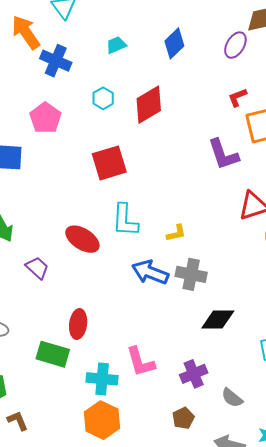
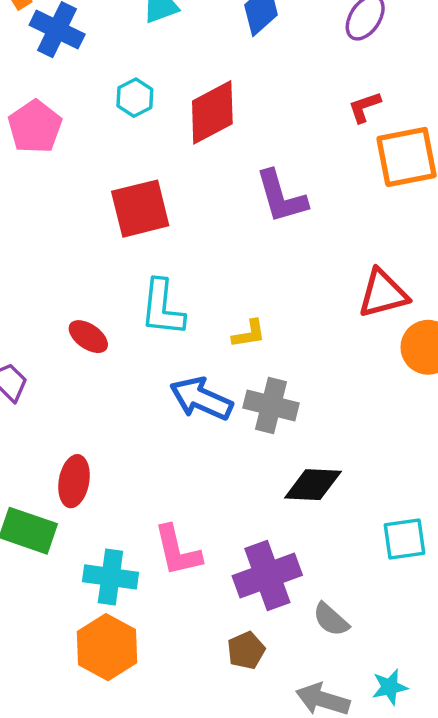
purple L-shape: (223, 154) -> (281, 197), moved
red ellipse: (82, 239) -> (88, 337), size x0.7
purple cross: (194, 374) -> (267, 576), size x1.4

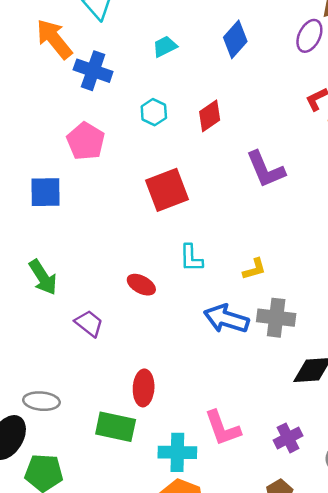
red diamond: (212, 112) -> (210, 116), size x0.7
cyan L-shape: (162, 308) -> (191, 258), size x0.7
purple cross: (267, 576) -> (288, 438), size x0.6

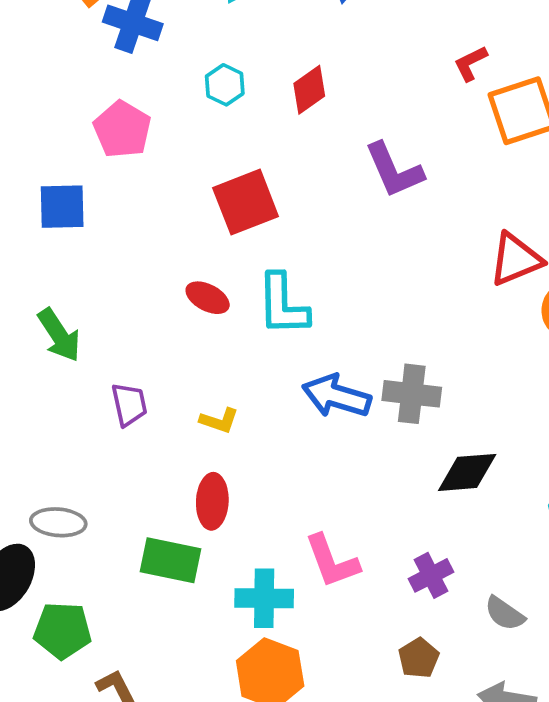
cyan L-shape: (191, 258) -> (283, 305), size x1.5
yellow L-shape: (254, 269) -> (219, 421), moved, turned 35
red ellipse: (141, 285) -> (208, 298), moved
purple trapezoid: (89, 323) -> (129, 405), turned 40

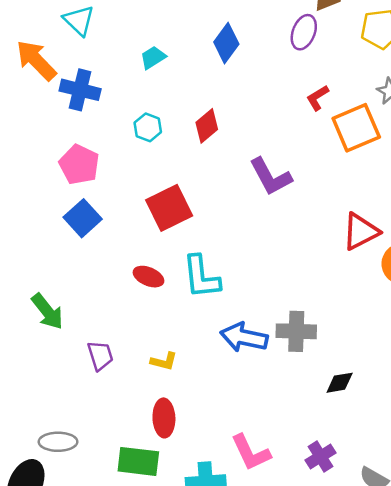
blue square: (62, 207) -> (83, 218), moved, turned -36
black diamond: (467, 472) -> (340, 383), size x0.7

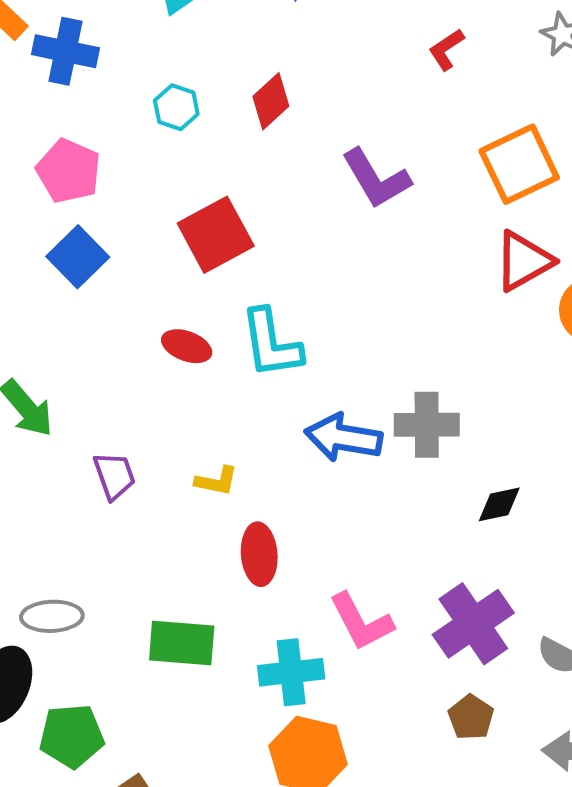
orange square: (356, 128) -> (519, 164), moved
red ellipse: (164, 418) -> (259, 554), moved
purple cross: (321, 456) -> (473, 624), size x1.6

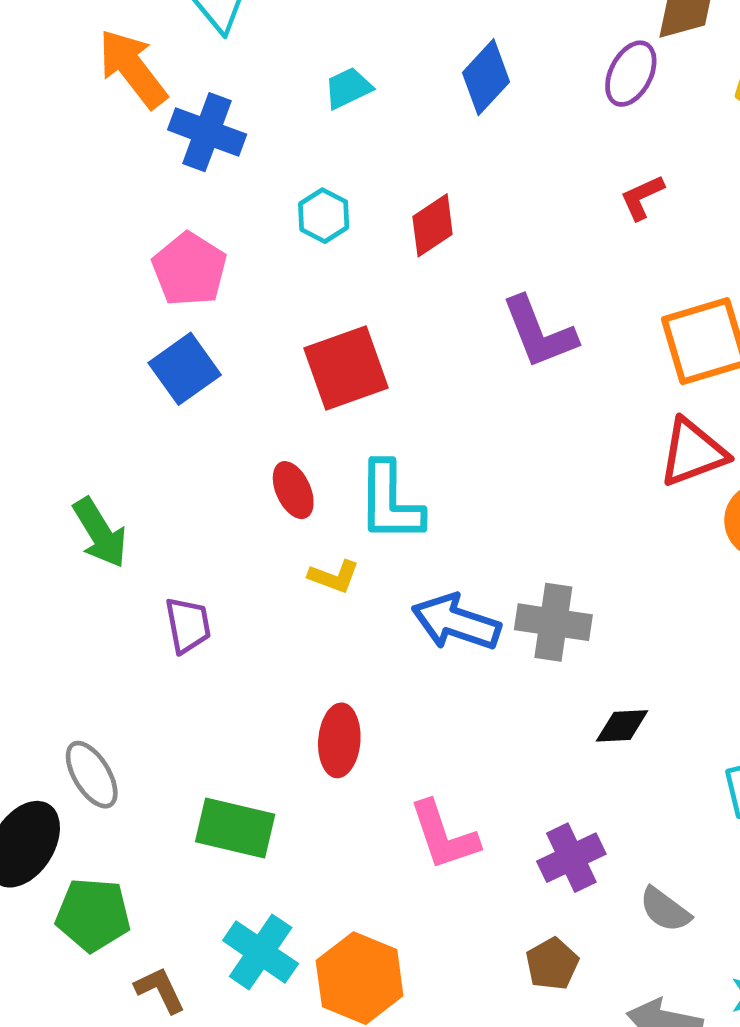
red ellipse: (187, 346) -> (293, 490), turned 36
yellow L-shape: (217, 481) -> (334, 577), moved
gray ellipse: (52, 616) -> (92, 775), turned 52
purple cross: (473, 624) -> (571, 858), size x0.7
cyan cross: (291, 672) -> (261, 952), moved, turned 32

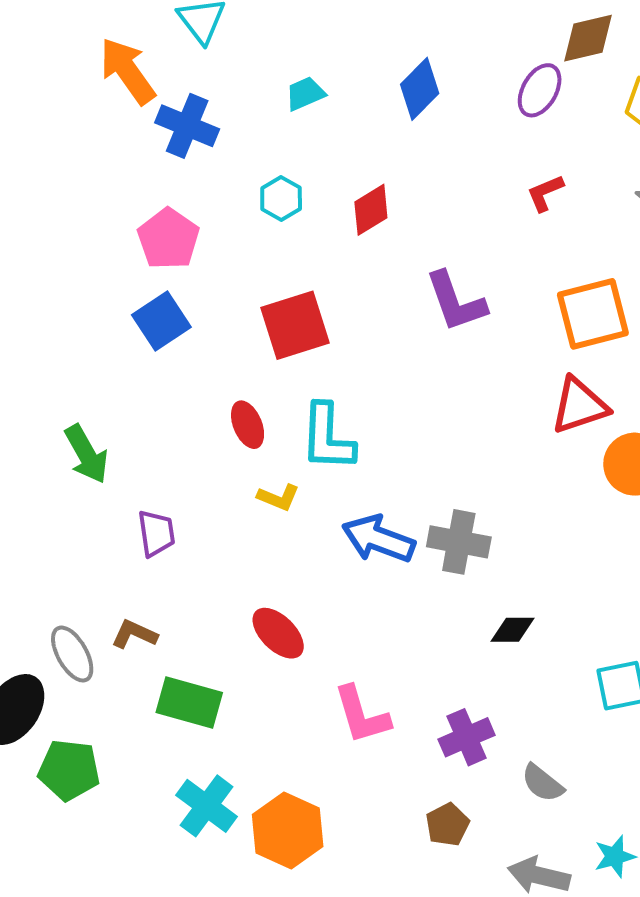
red ellipse: (339, 740) -> (278, 633), turned -52
brown L-shape: (160, 990) -> (134, 634), moved, turned -42

